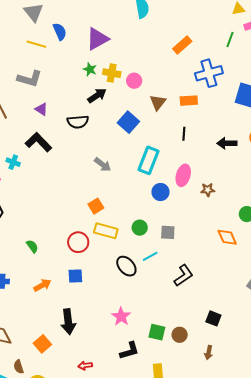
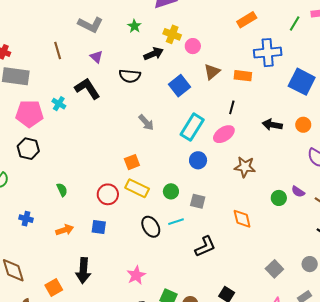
green star: (90, 69) -> (134, 26), moved
pink ellipse: (183, 175) -> (224, 134), moved, turned 30
brown star: (208, 190) -> (245, 167), size x1.5
orange diamond: (227, 237) -> (242, 219), moved

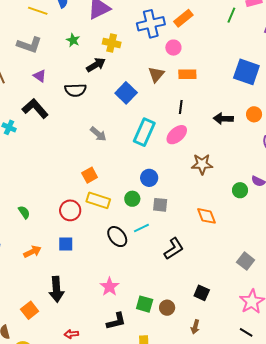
pink circle: (193, 46) -> (173, 48), moved
blue cross: (268, 53) -> (151, 24), moved
blue circle: (198, 160) -> (149, 178), moved

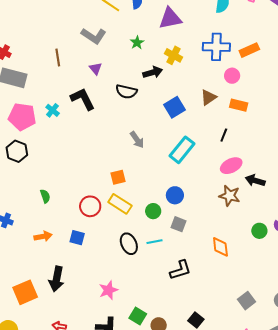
black arrow: (223, 119) -> (255, 181), moved
pink ellipse: (177, 135) -> (231, 166), moved
orange square: (30, 310) -> (25, 292), size x1.4

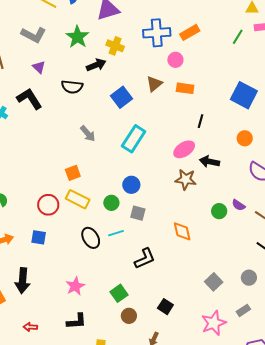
green star: (137, 43) -> (77, 37), size x1.6
black line: (224, 135) -> (201, 121), moved
green square: (138, 316) -> (119, 293), moved, turned 30

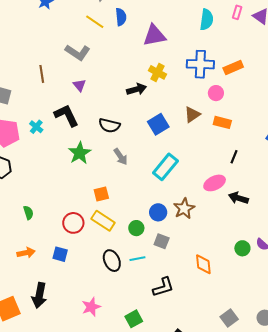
green star: (77, 37) -> (80, 153), moved
black semicircle: (72, 87) -> (109, 125), moved
brown star: (186, 179) -> (184, 208), moved, turned 30

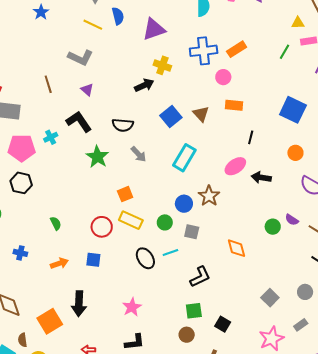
brown triangle: (192, 115) -> (201, 114), moved, turned -30
cyan cross: (36, 127) -> (51, 137), turned 32
green square: (134, 319) -> (194, 311), moved, turned 30

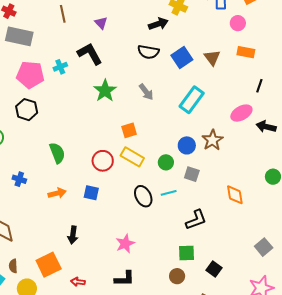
black semicircle: (123, 125) -> (148, 52), moved
green semicircle: (56, 223) -> (57, 153), size x1.5
black arrow: (79, 304) -> (73, 235), size x0.7
orange square: (50, 321) -> (49, 265), moved

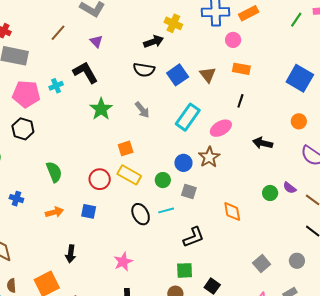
brown line: (63, 14) -> (58, 33), turned 54
black line: (259, 86) -> (240, 101), moved
pink ellipse: (241, 113) -> (221, 128), moved

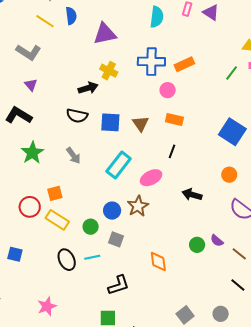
black L-shape: (85, 72) -> (19, 115), turned -32
blue square: (178, 75) -> (110, 122), turned 35
red circle: (100, 179) -> (30, 207), moved

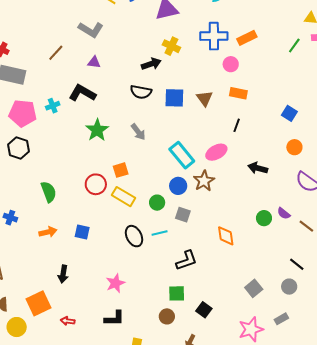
purple triangle: (31, 85) -> (94, 62), turned -40
blue square: (232, 132) -> (289, 113), moved, size x0.6
cyan rectangle: (119, 165) -> (182, 155), moved, turned -76
black line: (238, 285) -> (297, 264), moved

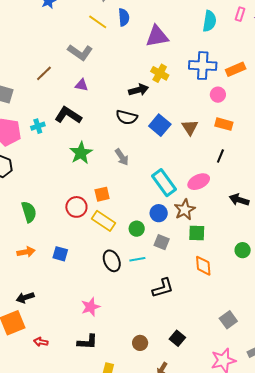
blue square: (174, 98) -> (160, 125), turned 35
black arrow: (63, 274) -> (25, 297), moved, turned 60
green square: (177, 293) -> (197, 233), moved

